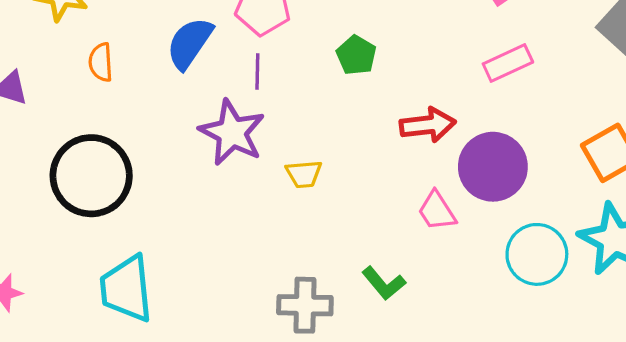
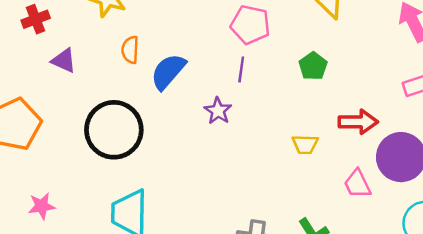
blue semicircle: (190, 43) -> (168, 71), moved
purple star: (232, 133) -> (218, 111), size x0.6
yellow trapezoid: (304, 174) -> (305, 144), moved

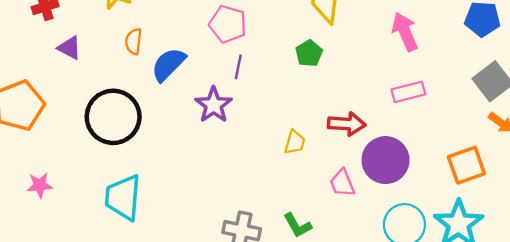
pink pentagon: (250, 25) -> (228, 24), moved
green pentagon: (313, 66) -> (309, 53), moved
purple star: (218, 111) -> (214, 105), size x1.4
yellow trapezoid: (305, 144) -> (295, 142), turned -80

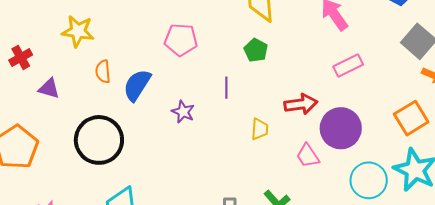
purple line: (238, 67) -> (226, 88), moved
purple star: (214, 105) -> (183, 112), size x0.7

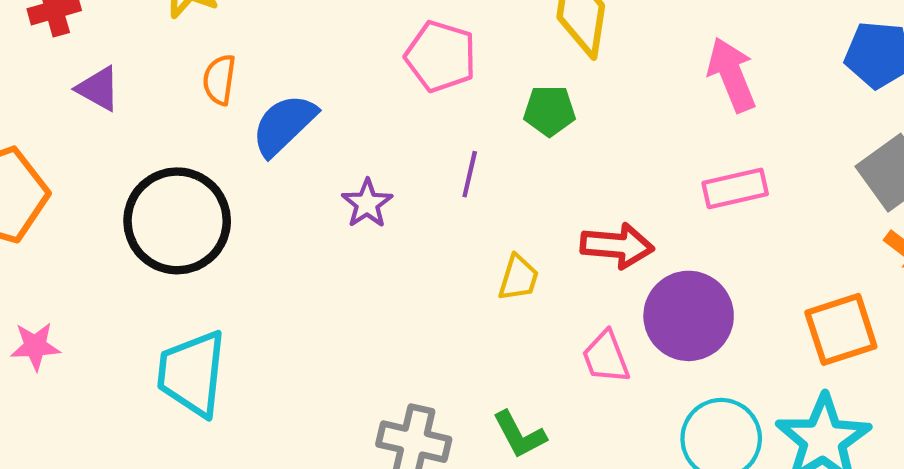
pink pentagon: (181, 40) -> (441, 56), moved
green pentagon: (256, 50) -> (550, 111), turned 30

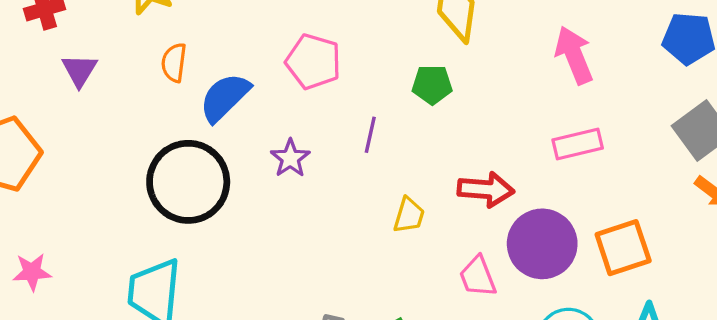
pink pentagon: (441, 56) -> (313, 62), moved
purple triangle: (98, 89) -> (79, 70), turned 33
black circle: (177, 221) -> (188, 182), moved
orange square: (841, 329) -> (623, 248), moved

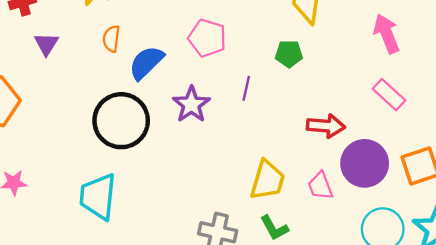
pink rectangle: (578, 144) -> (389, 95), turned 56
purple star: (290, 158) -> (191, 104), size x1.4
yellow trapezoid: (409, 215) -> (267, 180), moved, size x1.6

